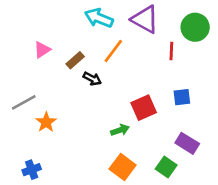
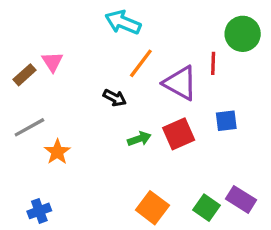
purple triangle: (145, 19) -> (180, 83), moved
pink triangle: (42, 50) -> (52, 62), turned -30
brown rectangle: (75, 60) -> (24, 75), moved
green arrow: (120, 130) -> (139, 139), moved
purple rectangle: (187, 143) -> (241, 199), moved

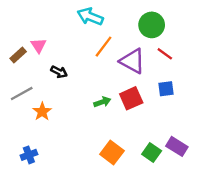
green circle: (243, 34) -> (152, 25), moved
red line: (213, 63) -> (165, 54), moved, turned -56
black arrow: (115, 98) -> (59, 72), moved

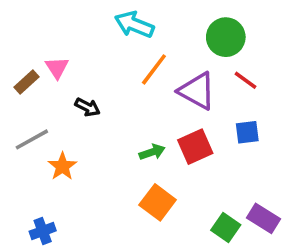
orange square: (112, 152) -> (158, 202), moved

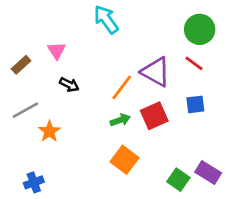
cyan arrow: (134, 25) -> (106, 19), turned 32
green circle: (226, 37) -> (200, 29), moved
pink triangle: (57, 68) -> (57, 51), moved
orange line: (154, 69) -> (122, 87), moved

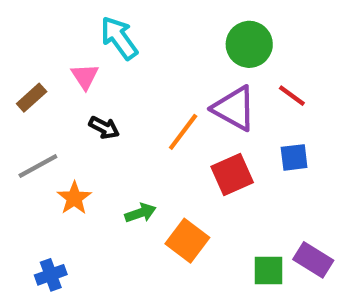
cyan arrow: (106, 19) -> (119, 38), moved
green circle: (200, 29) -> (249, 44), moved
green arrow: (120, 120) -> (140, 213), moved
green square: (178, 180) -> (268, 271), turned -35

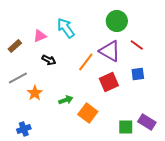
cyan arrow: (119, 38) -> (66, 28), moved
pink triangle: (85, 76) -> (40, 36), turned 40

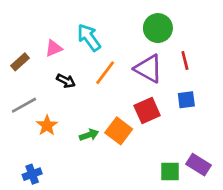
red line: (137, 45) -> (185, 61), turned 40
orange line: (86, 62) -> (105, 73), moved
orange square: (88, 113) -> (119, 131), moved

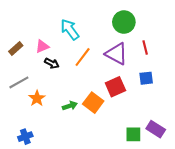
pink triangle: (54, 48) -> (42, 46), moved

